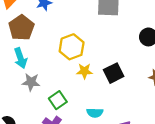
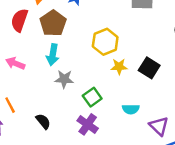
cyan arrow: (20, 58) -> (53, 55), turned 30
black square: (114, 73) -> (149, 68), turned -30

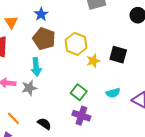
brown pentagon: (53, 23) -> (44, 39), moved
gray star: (64, 79) -> (29, 88), moved

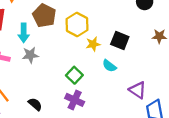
cyan arrow: (36, 67) -> (24, 33), moved
gray star: (29, 88) -> (30, 55), moved
cyan semicircle: (113, 93) -> (109, 66), moved, turned 48

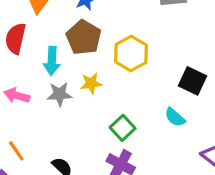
yellow star: (93, 44) -> (91, 83), moved

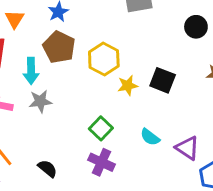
yellow star: (91, 83) -> (128, 86), moved
cyan semicircle: (175, 117) -> (150, 137), moved

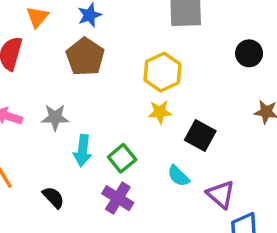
yellow hexagon: (104, 59) -> (163, 72), moved
cyan arrow: (31, 71) -> (83, 151), moved
black square: (163, 80) -> (200, 136), moved

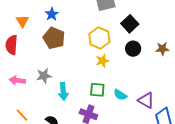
black circle: (249, 53) -> (133, 49), moved
black square: (200, 136) -> (130, 24), moved, turned 30
green square: (122, 158) -> (97, 90), moved, turned -35

